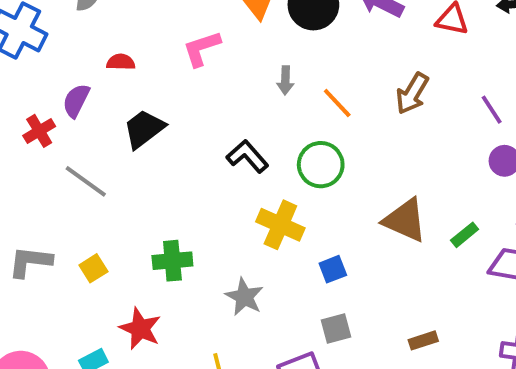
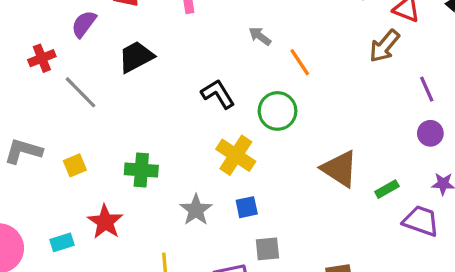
gray arrow: (285, 80) -> (260, 36), turned 115
brown arrow: (412, 94) -> (384, 46), moved
red cross: (39, 131) -> (42, 58), moved
blue square: (333, 269) -> (247, 207), moved

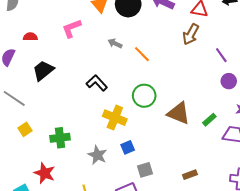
green circle: (278, 111) -> (144, 96), moved
yellow square: (75, 165) -> (25, 129), moved

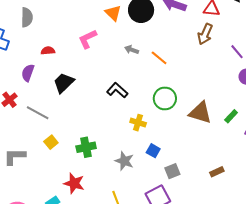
yellow cross: (115, 118) -> (138, 123), size x0.7
blue square: (128, 147) -> (153, 151), turned -32

